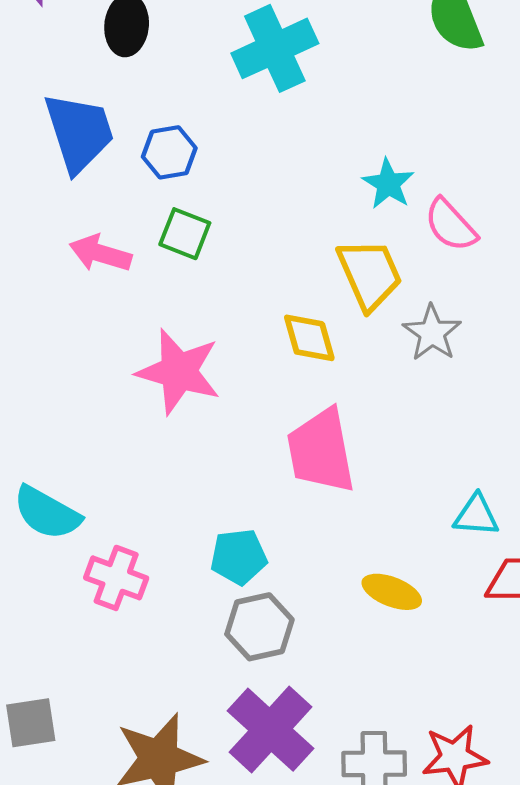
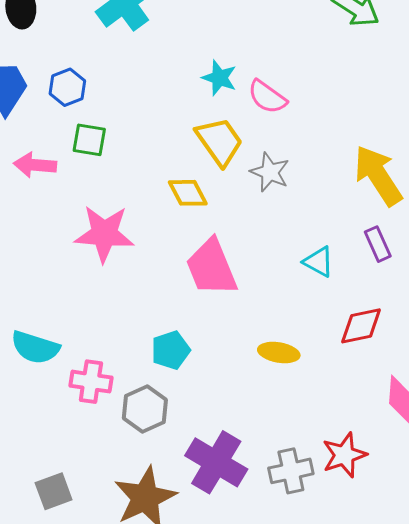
cyan triangle: (476, 515) -> (319, 262), moved, turned 36
gray hexagon: (259, 627) -> (145, 409), moved

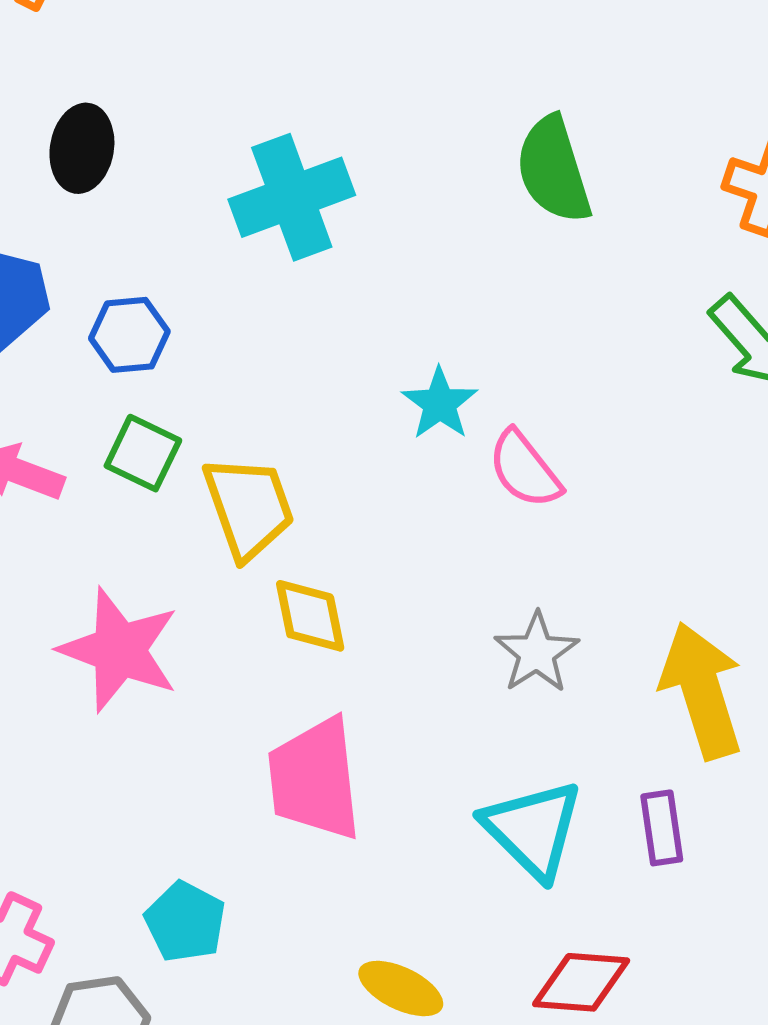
yellow trapezoid: (219, 141) -> (249, 507), moved
gray star: (270, 172) -> (537, 653), moved
cyan triangle: (319, 262) -> (533, 829), size x1.6
cyan pentagon: (171, 350) -> (185, 922), turned 30

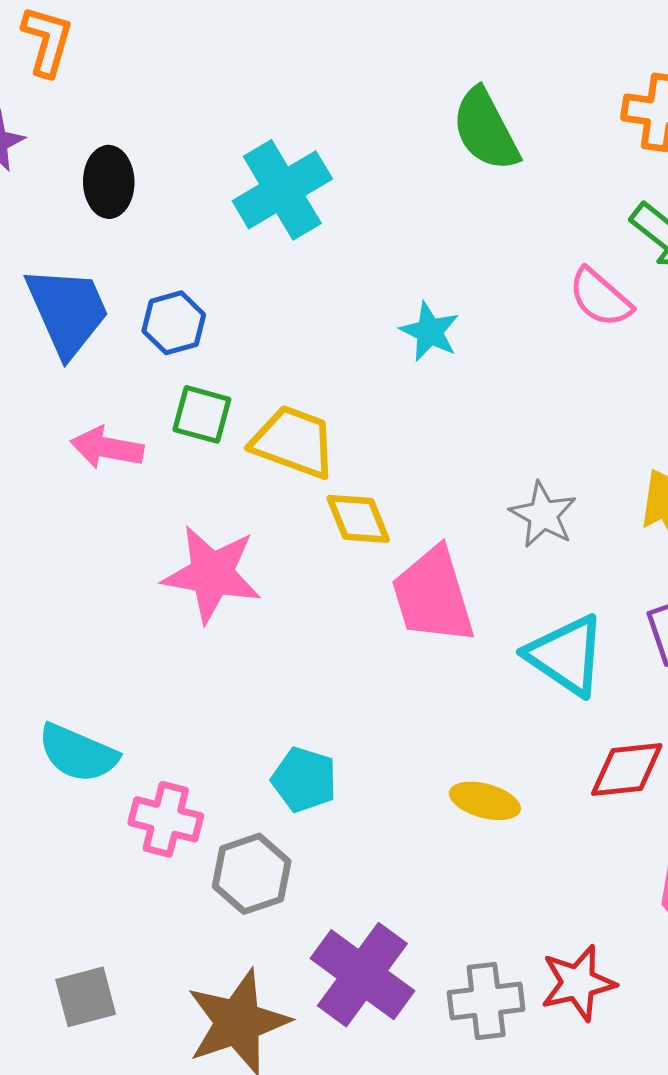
pink semicircle: (525, 469) -> (600, 298), moved
yellow trapezoid: (249, 507) -> (294, 442), turned -40
pink trapezoid: (315, 779) -> (433, 596), moved

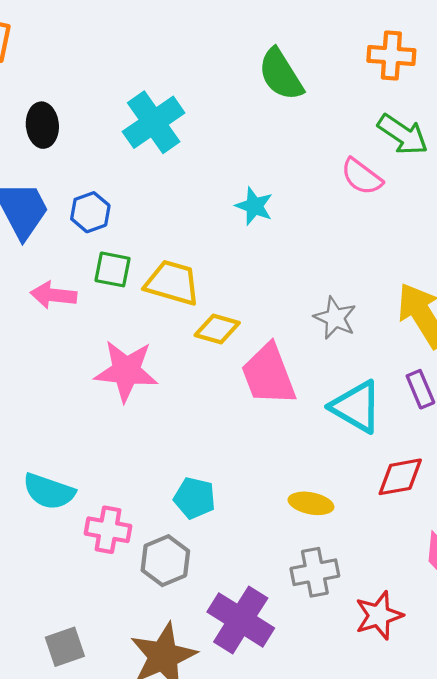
yellow diamond: (358, 519) -> (217, 329), turned -48
gray cross: (486, 1001) -> (315, 572), moved

